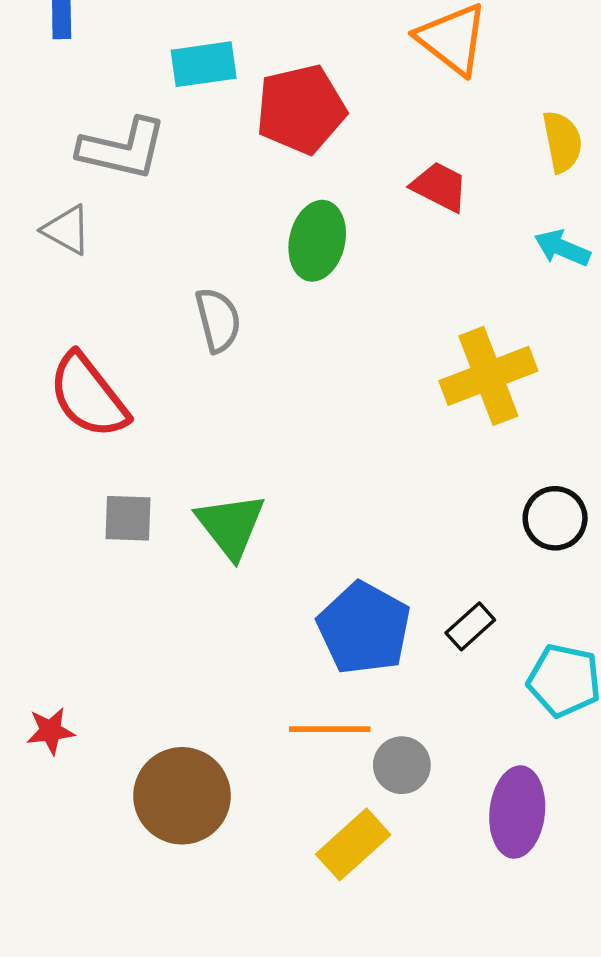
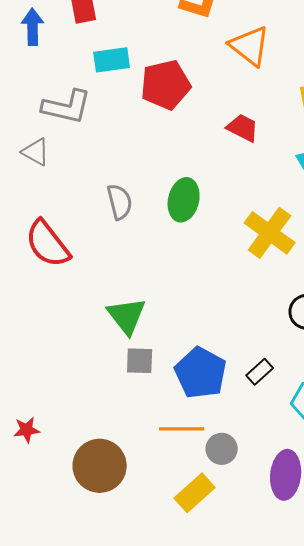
green ellipse: (317, 241) -> (184, 200), moved
yellow cross: (488, 376) -> (270, 233), turned -33
gray square: (128, 518) -> (140, 361), moved

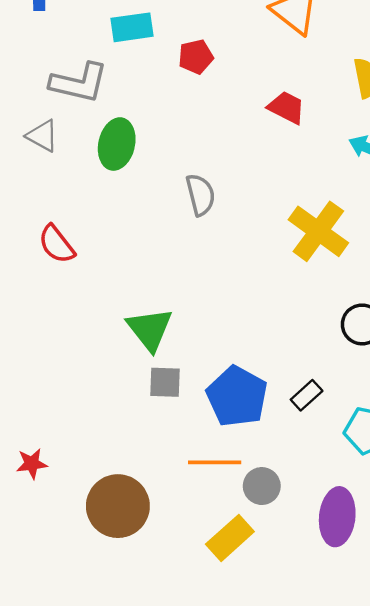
red pentagon: (166, 85) -> (196, 57), size x0.6
green ellipse: (184, 200) -> (117, 144), moved
gray semicircle: (120, 202) -> (200, 195), moved
red semicircle: (48, 244) -> (57, 244), size x0.7

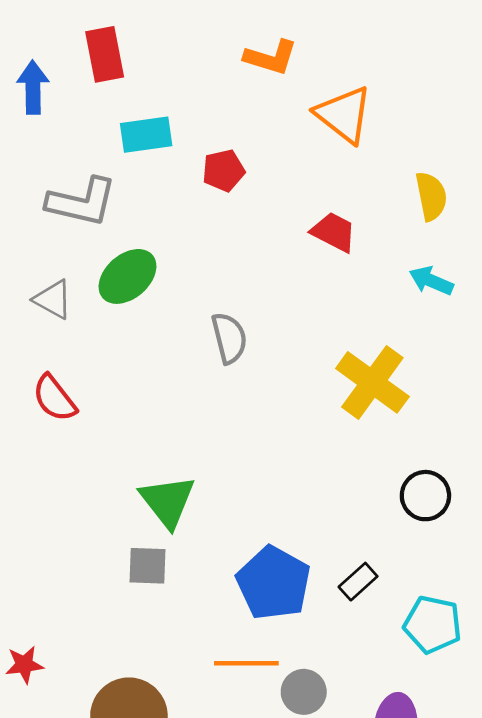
gray triangle: (42, 136) -> (53, 299), moved
green ellipse: (117, 144) -> (127, 276), turned 36
gray square: (165, 382) -> (148, 566), moved

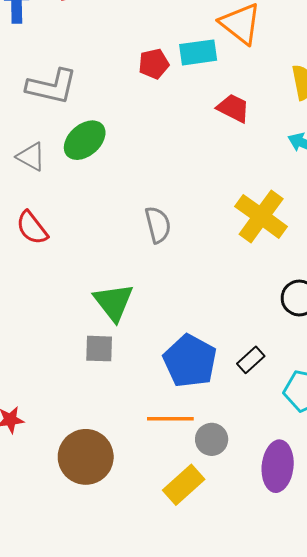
cyan rectangle: (146, 135) -> (198, 52), moved
gray semicircle: (229, 338) -> (158, 225), moved

